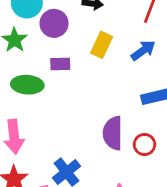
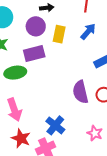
purple circle: (54, 23) -> (36, 26), moved
purple rectangle: (60, 64) -> (34, 53), size x1.5

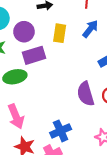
purple circle: (36, 26) -> (24, 32), moved
blue cross: (55, 125) -> (61, 131), turned 30

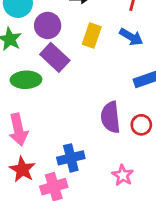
blue arrow: (90, 29) -> (131, 37), turned 72
purple rectangle: (34, 55) -> (55, 57), turned 50

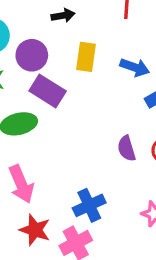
blue arrow: (131, 37) -> (135, 67), moved
purple semicircle: (110, 117) -> (126, 148), size x0.7

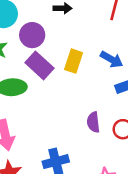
yellow rectangle: (86, 57) -> (74, 61), moved

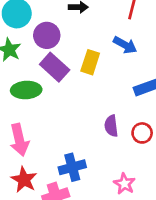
blue arrow: (111, 59) -> (125, 45), moved

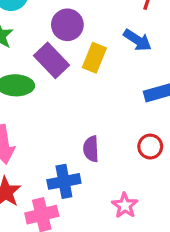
purple circle: (47, 35) -> (67, 25), moved
purple semicircle: (111, 126) -> (91, 149), moved

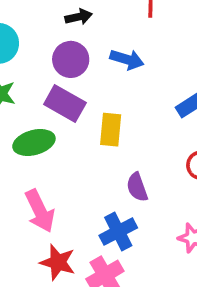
blue arrow: (137, 40) -> (127, 59), moved
yellow rectangle: (94, 58) -> (111, 130), moved

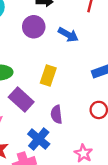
purple rectangle: (65, 104) -> (21, 99), moved
blue cross: (118, 232) -> (39, 139), turned -35

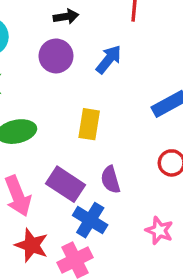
blue arrow: (68, 35) -> (109, 59), turned -72
purple rectangle: (21, 99) -> (66, 184), moved

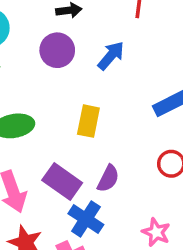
purple semicircle: (110, 180) -> (108, 178), turned -140

